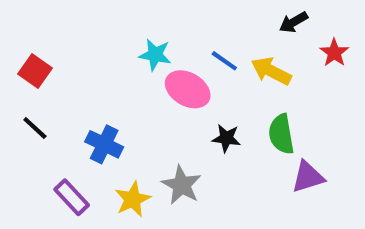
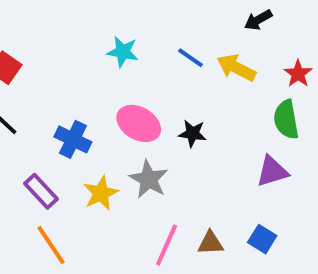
red star: (334, 53) -> (298, 74), moved
pink ellipse: (188, 89) -> (139, 123), moved
green semicircle: (281, 134) -> (286, 120), moved

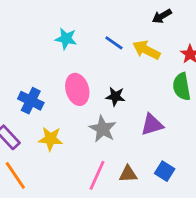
pink ellipse: (139, 123) -> (77, 89), turned 44
purple triangle: (272, 171) -> (152, 125), moved
gray star: (149, 179) -> (103, 129), moved
yellow star: (101, 193) -> (50, 139), turned 30

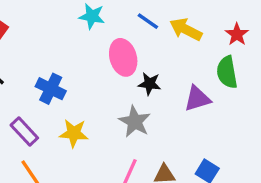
pink ellipse: (77, 89) -> (123, 57), moved
purple triangle: (152, 125) -> (197, 99), moved

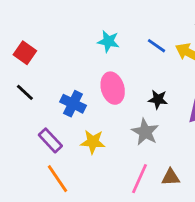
pink ellipse: (123, 57) -> (113, 88), moved

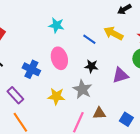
blue line: (156, 46) -> (89, 39), moved
yellow star: (93, 142) -> (56, 96), moved
brown triangle: (171, 177) -> (99, 113), moved

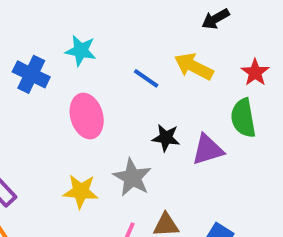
black star: (91, 66) -> (166, 138), moved
blue cross: (31, 69) -> (31, 74), moved

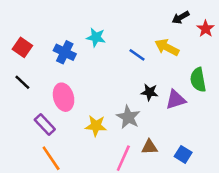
red star: (255, 72) -> (206, 29), moved
pink ellipse: (87, 116) -> (64, 97), moved

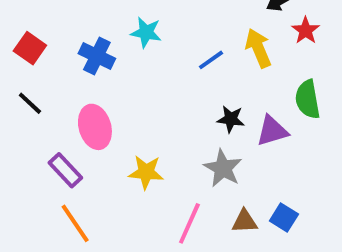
red star: (206, 29) -> (306, 30), moved
yellow arrow: (167, 47) -> (258, 48), turned 40
blue line: (137, 55) -> (211, 60), turned -70
gray star: (128, 117) -> (223, 168), moved
brown triangle: (149, 147) -> (245, 221), moved

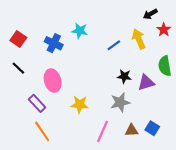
gray star: (223, 168) -> (120, 102), turned 30

